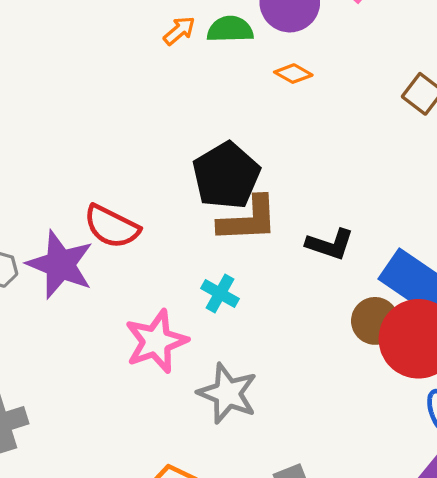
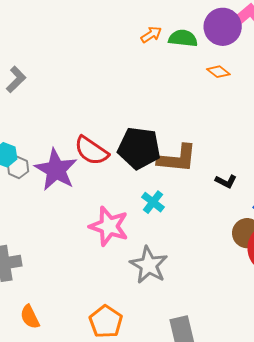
black pentagon: (226, 176) -> (139, 148), moved, turned 30
black L-shape: (330, 244) -> (226, 181), size x0.7
pink star: (156, 341) -> (109, 226), turned 30

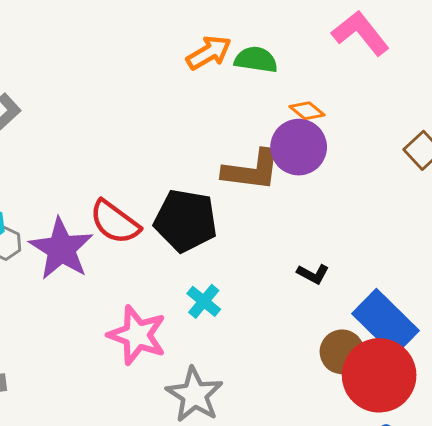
purple circle: (223, 27) -> (299, 147), moved
orange arrow: (151, 35) -> (209, 53), size x1.4
brown L-shape: (177, 159) -> (252, 170), moved

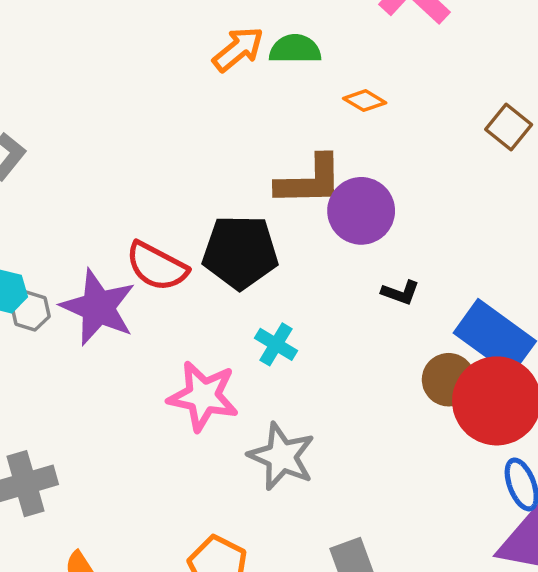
purple circle: (299, 147) -> (361, 211), moved

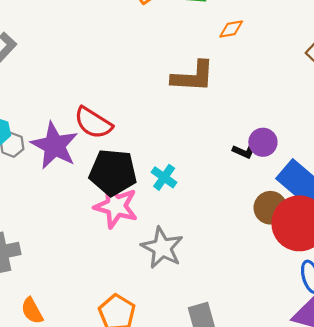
orange diamond: (365, 101) -> (231, 29), turned -45
purple circle: (361, 211) -> (263, 142), moved, size x0.7
black pentagon: (240, 252) -> (113, 172), moved

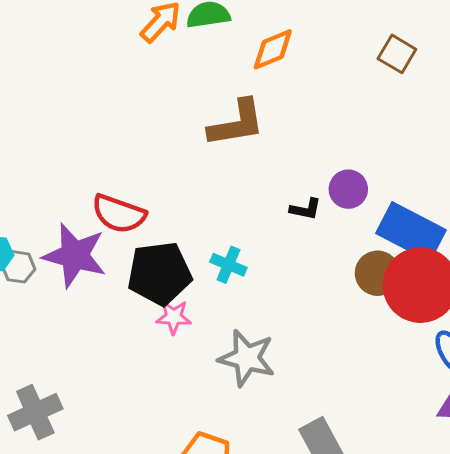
orange diamond: (231, 29) -> (273, 49), size x1.4
black L-shape: (244, 151) -> (306, 209), moved
pink star: (116, 206) -> (174, 317), size x0.6

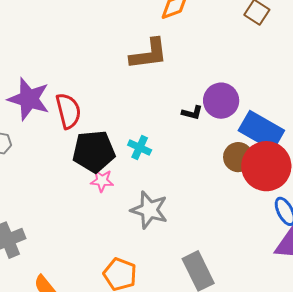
purple circle: (348, 189) -> (221, 101), size x1.4
red semicircle: (119, 214) -> (68, 111), turned -126
purple star: (75, 255) -> (29, 99), moved

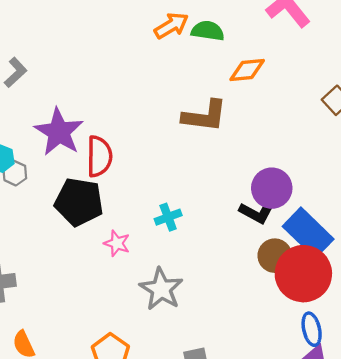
black L-shape: (192, 113) -> (257, 213), moved, size x1.4
cyan cross: (140, 148) -> (168, 217), turned 30
black pentagon: (94, 151) -> (79, 202), moved

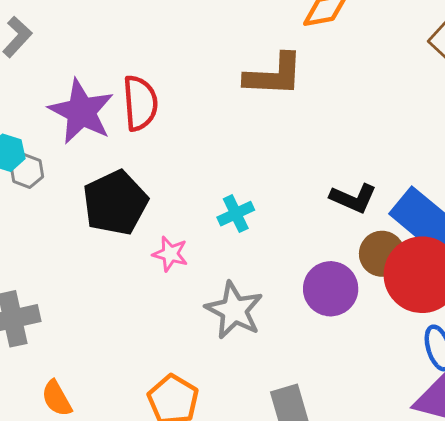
red semicircle: (99, 156) -> (140, 103), moved
purple circle: (272, 188) -> (331, 289), moved
black pentagon: (79, 202) -> (115, 203), turned -30

